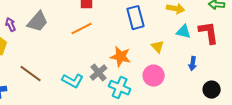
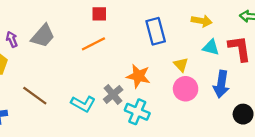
blue arrow: (193, 64) -> (221, 84), size x1.6
pink circle: (154, 76) -> (186, 89), moved

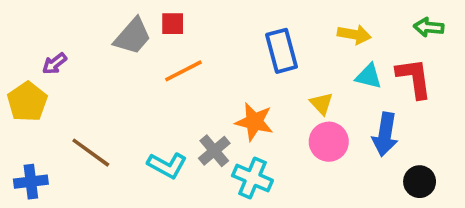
red square: (99, 14) -> (173, 24), moved
gray trapezoid: (43, 36) -> (133, 36), moved
purple arrow: (12, 39) -> (54, 64), turned -105

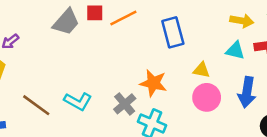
yellow arrow: (354, 35) -> (242, 21), moved
orange line: (183, 71) -> (123, 18), moved
yellow triangle: (321, 104) -> (201, 70), turned -36
cyan L-shape: (167, 165) -> (78, 101), moved

